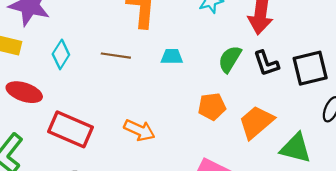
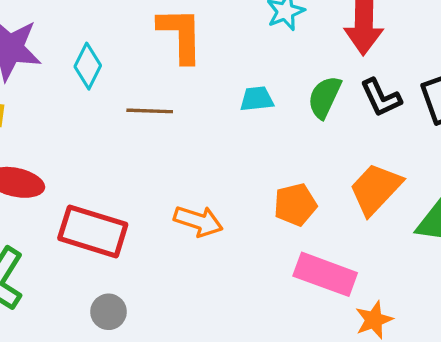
cyan diamond: (61, 54) -> (88, 66), moved
cyan trapezoid: (172, 57) -> (257, 99), moved
orange pentagon: (212, 107) -> (295, 205), moved

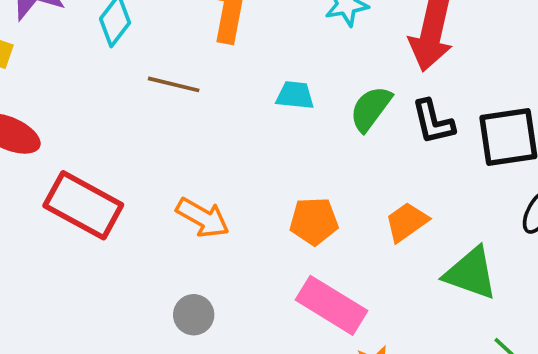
orange trapezoid: (376, 189) -> (407, 222), size x0.7
gray circle: (109, 312) -> (194, 315), moved

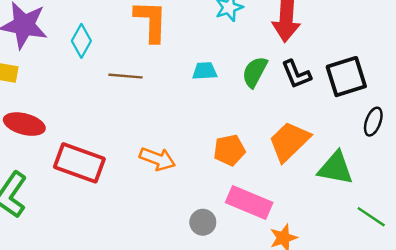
orange trapezoid: (407, 222) -> (289, 141), size x1.5
gray circle: (194, 315) -> (203, 222), moved

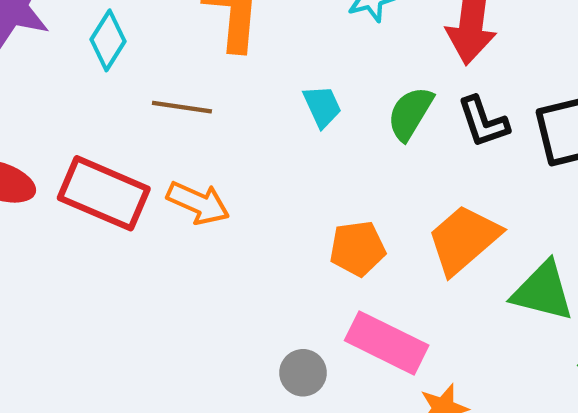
cyan trapezoid: (205, 71) -> (322, 106), turned 65
orange arrow: (157, 159) -> (198, 203), moved
red rectangle: (79, 163) -> (104, 193), moved

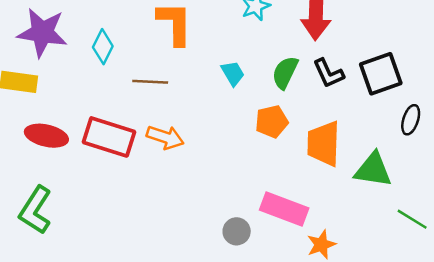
orange trapezoid: (464, 239) -> (324, 144), turned -42
orange pentagon: (357, 249) -> (272, 121), moved

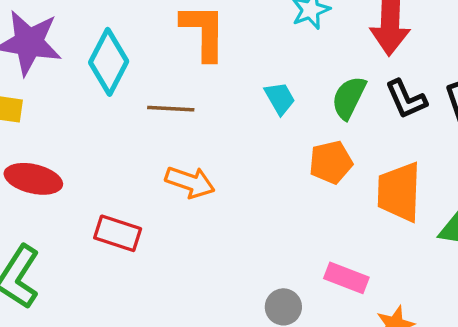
cyan diamond: (103, 47) -> (109, 62), size x1.4
red rectangle: (109, 137) -> (118, 233), moved, size x0.7
pink rectangle: (284, 209) -> (346, 278), size x0.7

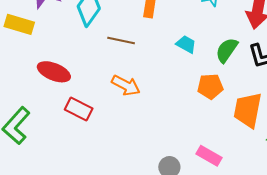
cyan trapezoid: (280, 98) -> (186, 44), turned -40
red ellipse: (33, 179) -> (54, 72), moved

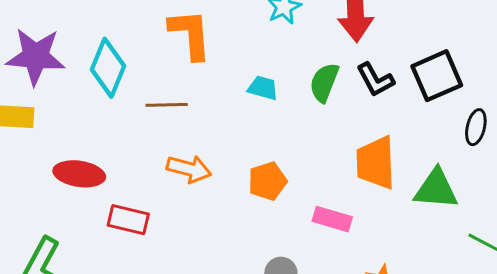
orange pentagon: (210, 86) -> (267, 181), moved
pink rectangle: (209, 156) -> (332, 219), moved

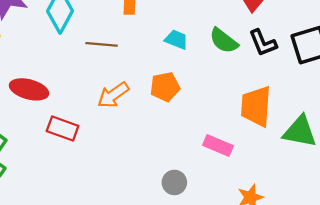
green semicircle: (324, 82) -> (224, 41), turned -80
orange arrow: (189, 169) -> (113, 95), turned 124
orange pentagon: (267, 181) -> (165, 87), moved

